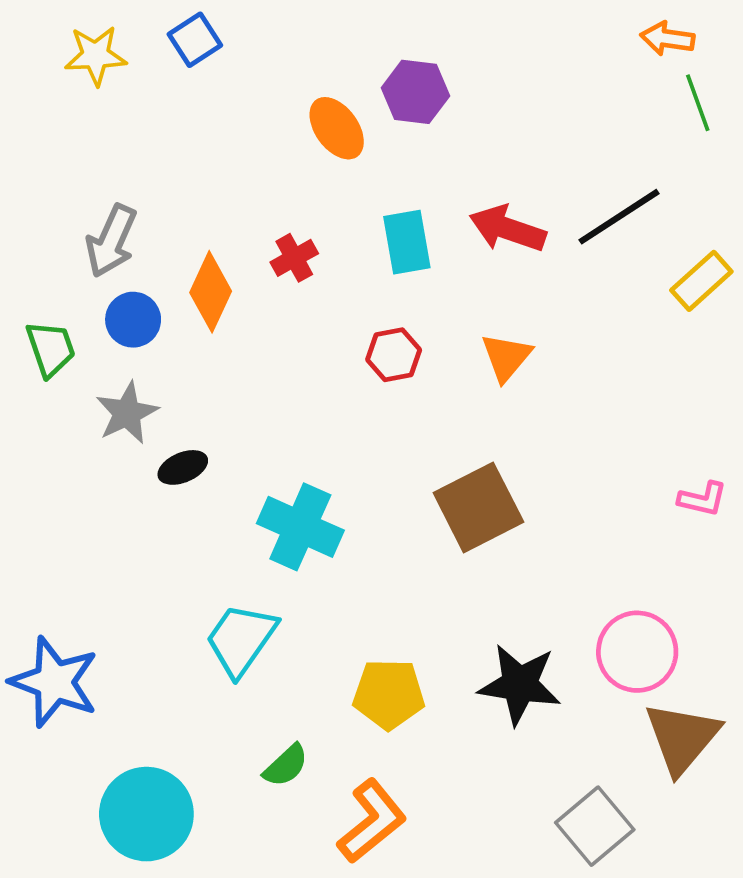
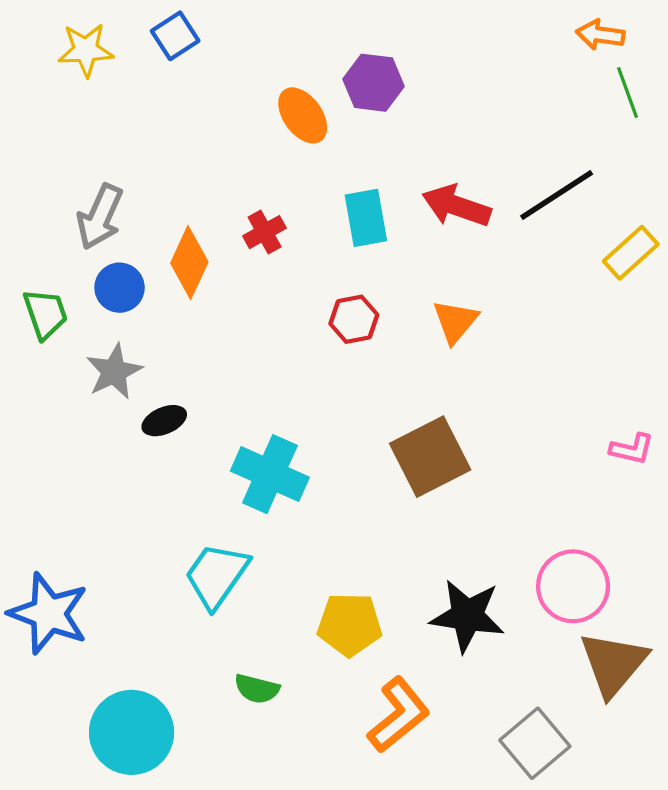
green semicircle: (286, 766) -> (257, 689), turned 57
orange L-shape: (372, 821) -> (399, 715), moved

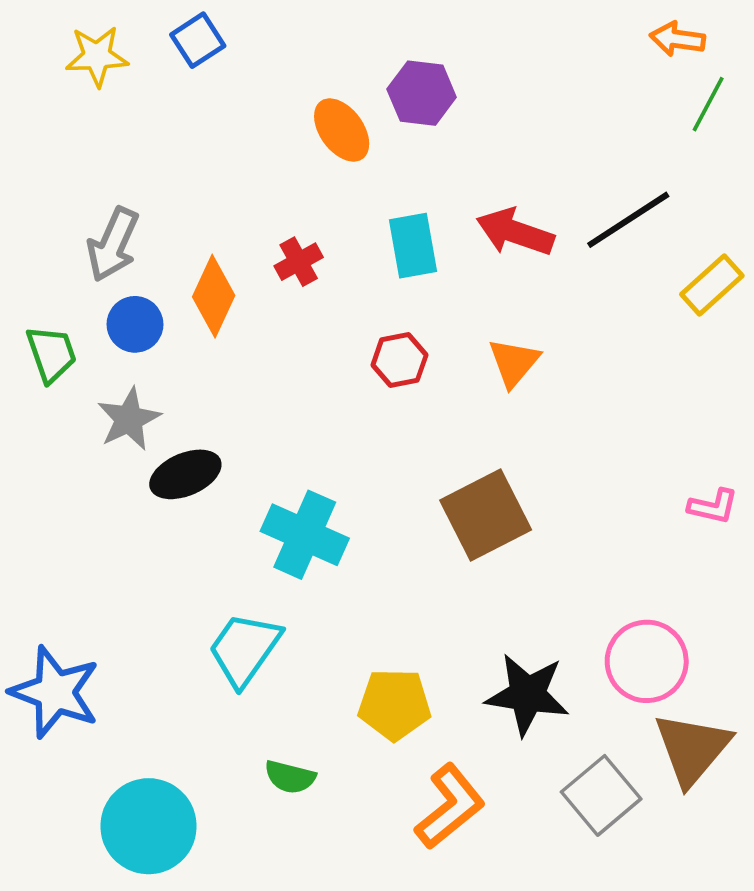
green line: (628, 92) -> (708, 104), turned 48
black ellipse: (164, 421) -> (185, 474), size x1.4
gray square: (535, 743) -> (601, 795), moved

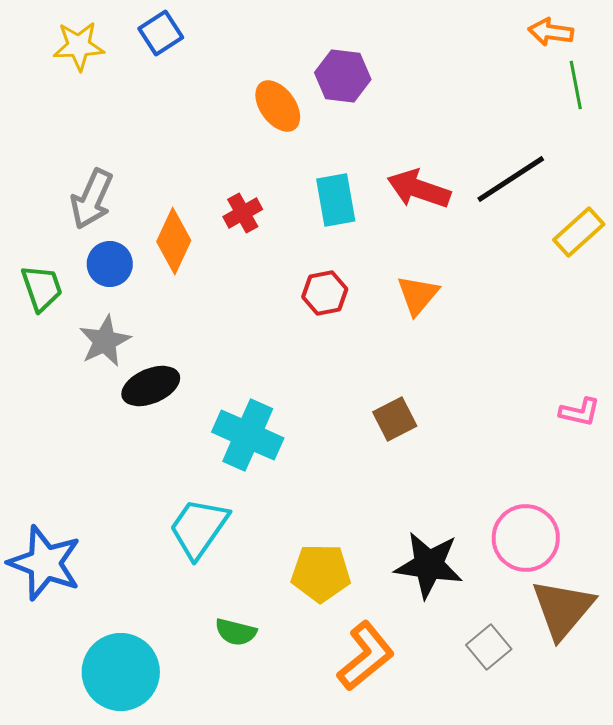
green line: (708, 104) -> (576, 85), turned -39
brown square: (486, 515) -> (395, 419), size x0.6
gray square: (601, 795) -> (489, 647), size x0.7

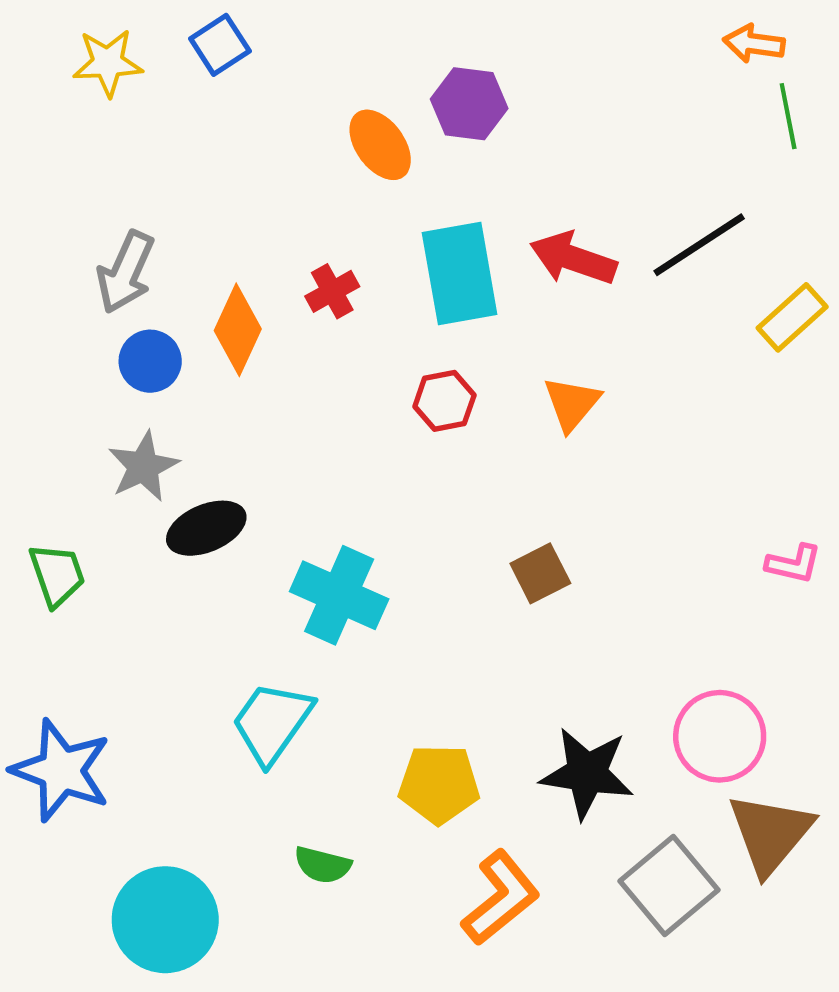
cyan rectangle: (336, 200) -> (460, 274), size x1.4
green trapezoid: (42, 288) -> (57, 575), moved
gray square: (489, 647) -> (669, 885), size x1.6

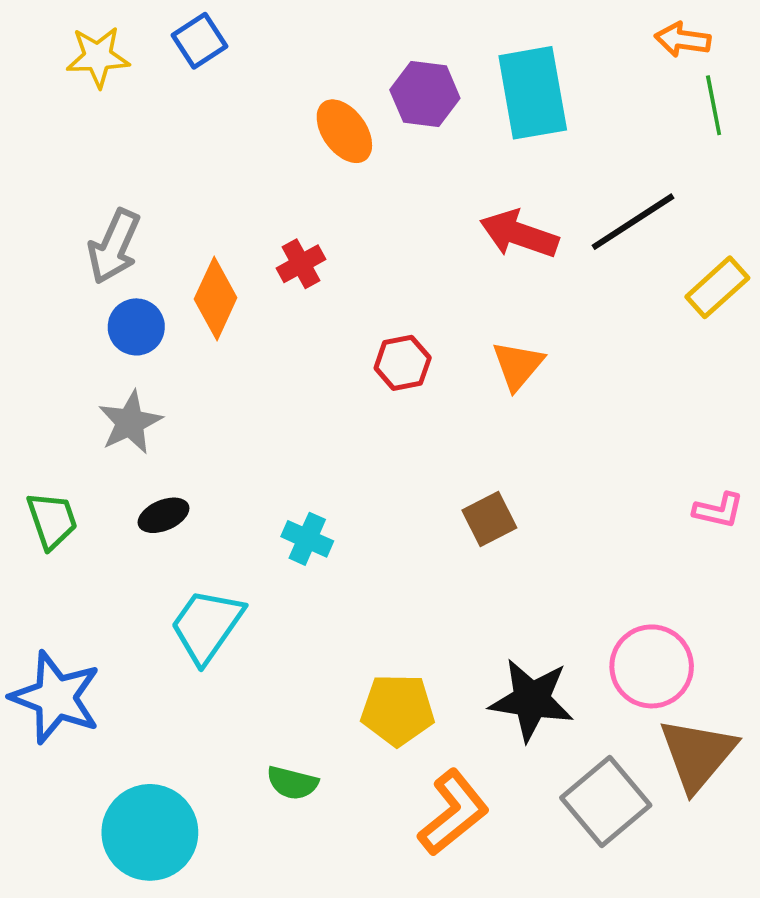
cyan rectangle: (460, 274) -> (533, 93), moved
black ellipse: (206, 528) -> (164, 515), moved, size x0.7
cyan cross: (339, 595) -> (307, 539), size x0.6
cyan trapezoid: (272, 723) -> (207, 626), moved

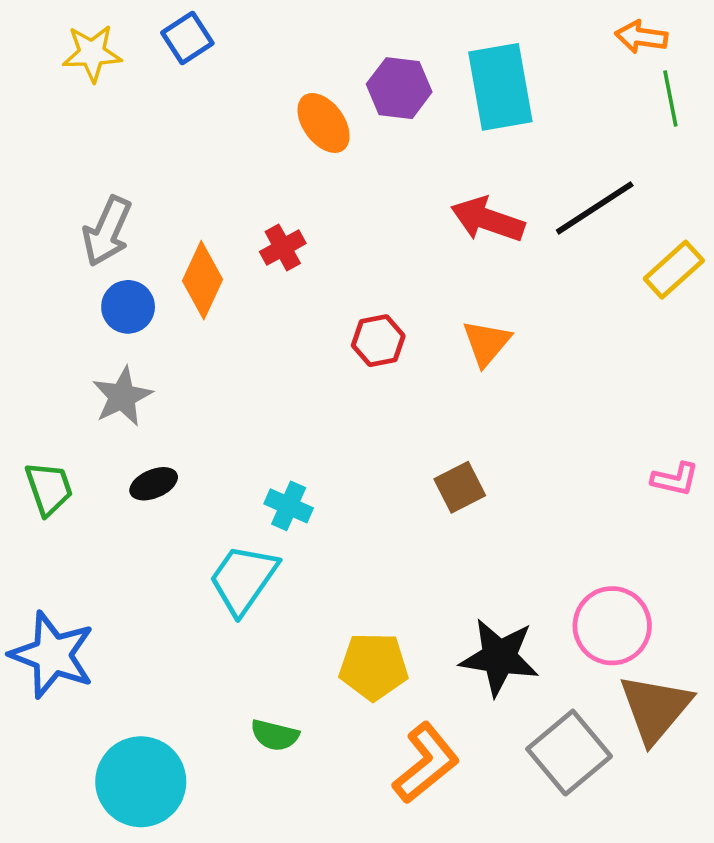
cyan trapezoid: (207, 626) -> (243, 579), moved

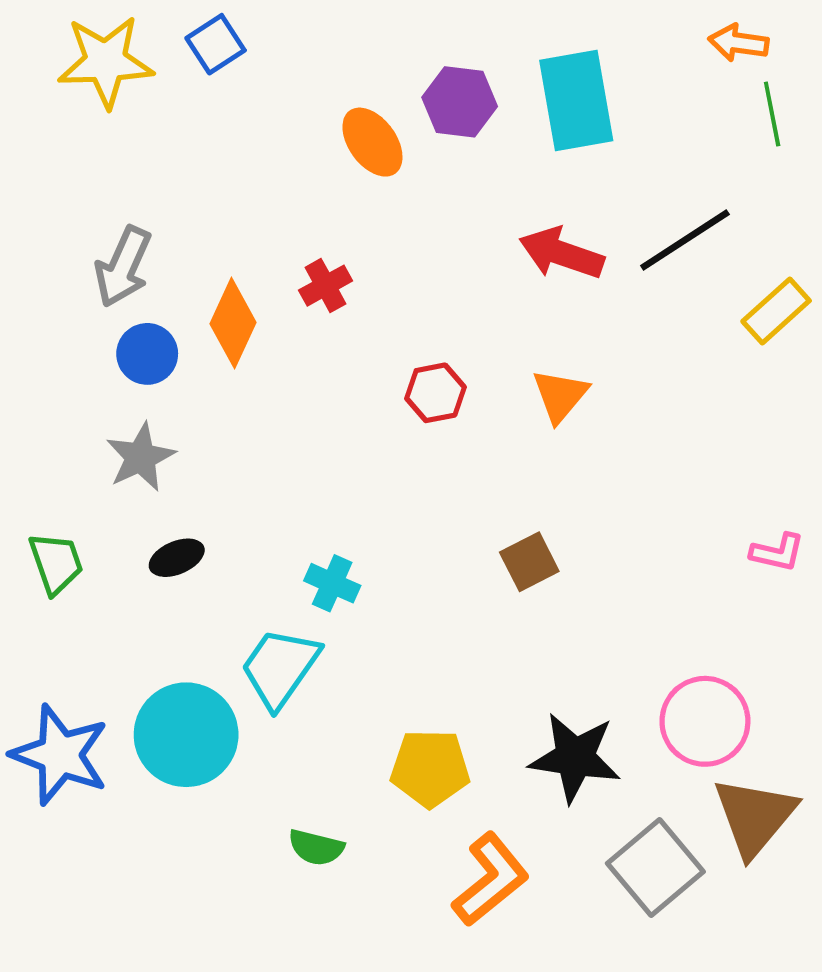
yellow star: (92, 53) -> (106, 62), size x1.4
cyan circle: (141, 782) -> (186, 735), moved

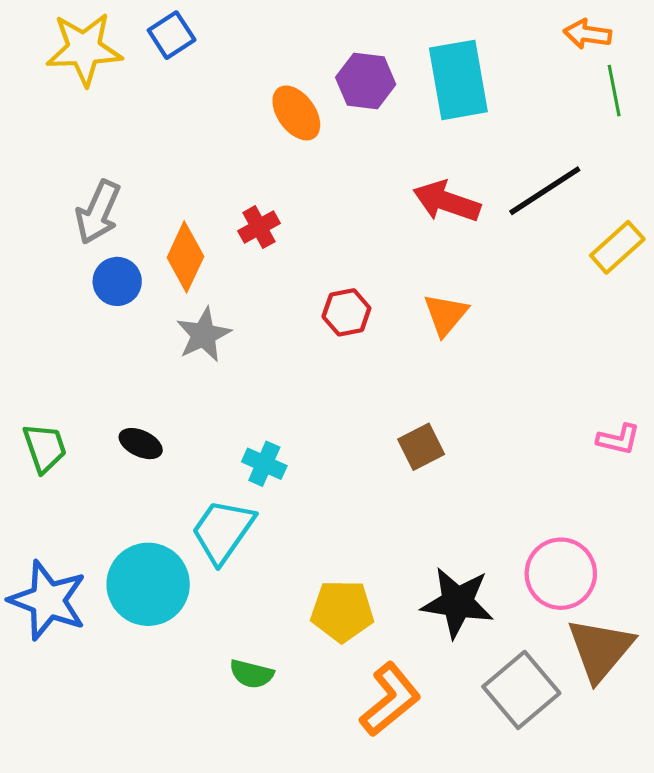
gray star: (140, 457) -> (204, 335), moved
black ellipse: (177, 558) -> (141, 444), turned 48

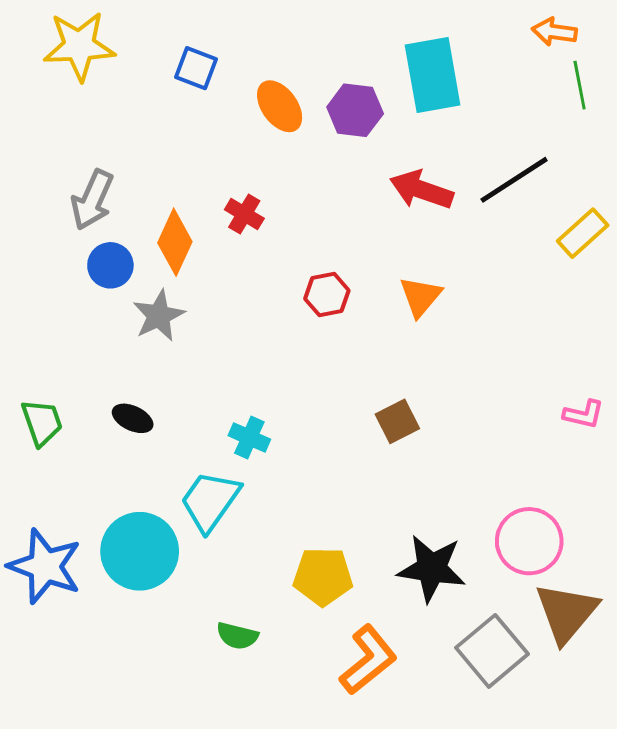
blue square: (172, 35) -> (196, 68), moved, turned -36
purple hexagon: (366, 81) -> (355, 110), moved
red cross: (259, 227) -> (244, 214), turned -30
gray star: (204, 335) -> (159, 316), moved

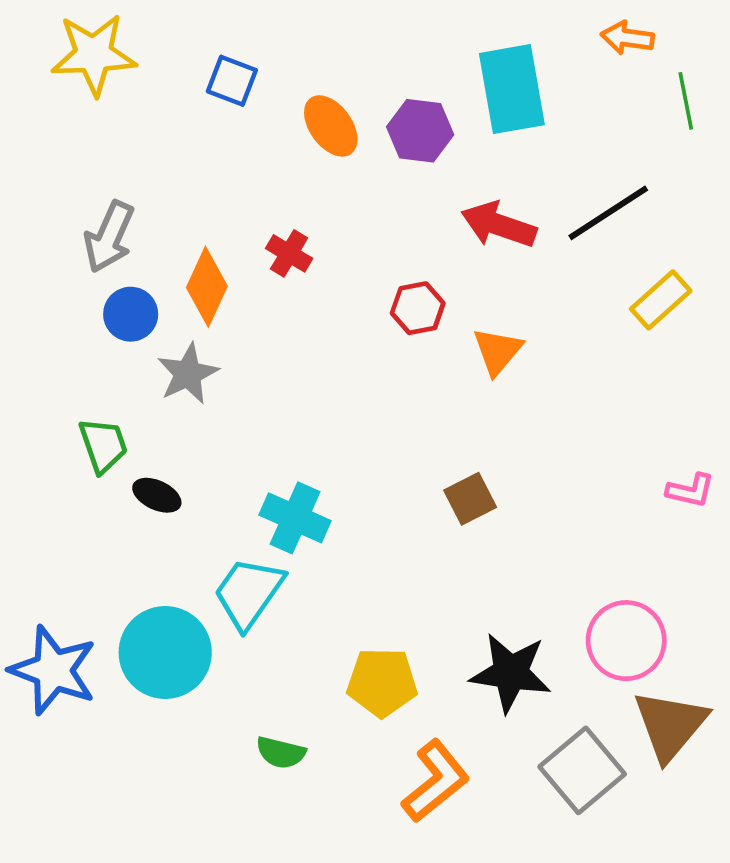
orange arrow: (554, 32) -> (627, 38), moved
yellow rectangle: (583, 233) -> (661, 300), moved
red hexagon: (327, 295) -> (418, 308), moved
green trapezoid: (42, 422) -> (103, 445), moved
cyan cross: (249, 437) -> (295, 518), size x1.4

